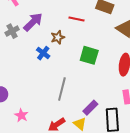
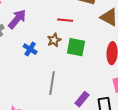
red line: (76, 19) -> (65, 20), moved
brown star: (58, 37) -> (54, 40), moved

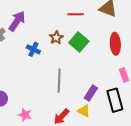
red line: (65, 20) -> (76, 14), moved
green square: (76, 47) -> (79, 42), turned 36

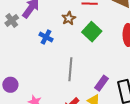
brown star: (56, 38) -> (69, 18), moved

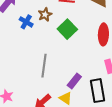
blue cross: (46, 37) -> (26, 22), moved

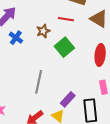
blue cross: (26, 22) -> (16, 38), moved

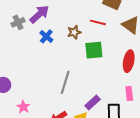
green square: (64, 47) -> (94, 50), turned 30

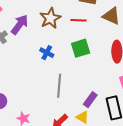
brown star: (74, 32) -> (50, 18), moved, size x1.5
blue cross: (46, 36) -> (47, 53), moved

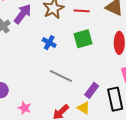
gray line: (59, 86) -> (61, 76), turned -70

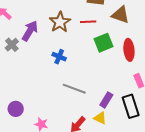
green square: (83, 39) -> (104, 43), moved

